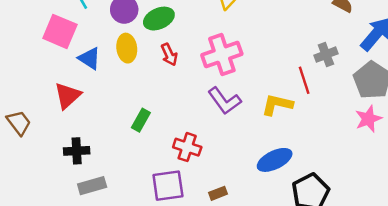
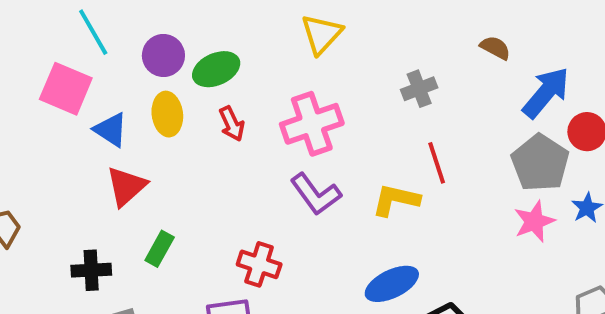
gray cross: (326, 55) -> (419, 89), moved
red triangle: (68, 96) -> (126, 186), moved
green rectangle: (141, 120) -> (160, 249), moved

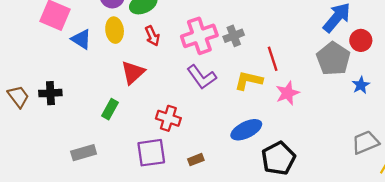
gray cross: (419, 89) -> (234, 36), moved
red triangle: (126, 186) -> (133, 72), moved
pink star: (534, 221) -> (288, 93), moved
black cross: (91, 270) -> (50, 93), moved

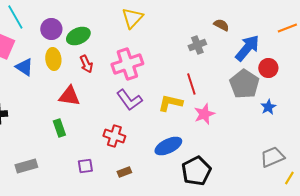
gray cross: (234, 36) -> (197, 45), moved
red triangle: (133, 72) -> (69, 96), turned 50
green rectangle: (110, 109) -> (59, 128), moved, turned -48
red cross: (168, 118) -> (114, 136), moved
purple square: (151, 153) -> (85, 166), size x0.6

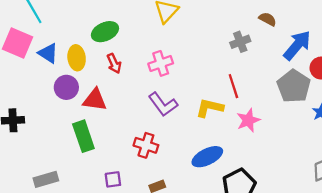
purple circle: (51, 29) -> (66, 87), moved
pink cross: (127, 64) -> (161, 63), size x0.7
blue triangle: (24, 67) -> (48, 53), moved
green rectangle: (59, 128) -> (83, 136), size x1.5

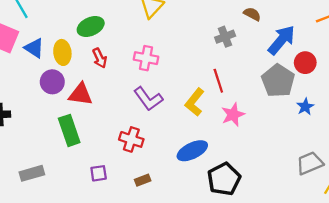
pink cross: (161, 63) -> (146, 58), turned 30
yellow L-shape: (210, 108) -> (195, 102), turned -64

